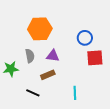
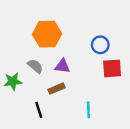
gray semicircle: (30, 56) -> (35, 66), turned -40
black line: (33, 93) -> (39, 110), turned 48

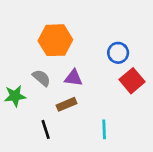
red square: (112, 68) -> (132, 81), turned -36

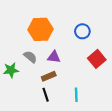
blue circle: (118, 53) -> (82, 31), moved
black line: (46, 129) -> (46, 95), moved

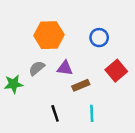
gray semicircle: (30, 57) -> (37, 68), turned -80
brown rectangle: (49, 76) -> (81, 85), moved

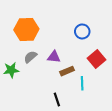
orange hexagon: (49, 35) -> (26, 29), moved
black line: (55, 113) -> (57, 100), moved
cyan line: (92, 113) -> (82, 83), moved

